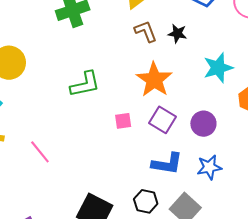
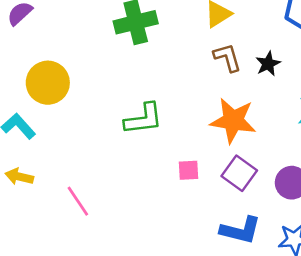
black star: (177, 34) -> (268, 64), turned 30
orange star: (154, 80) -> (233, 121), turned -30

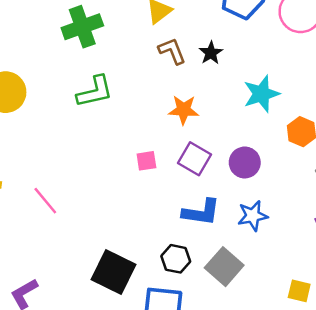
green L-shape: (144, 119) -> (95, 92), moved
orange star: (233, 121) -> (184, 110), size x0.7

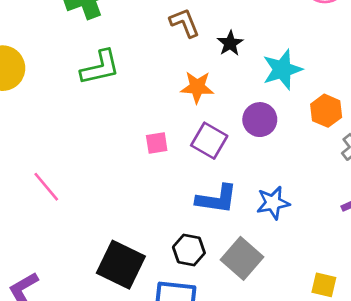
black star: (211, 53) -> (230, 43), moved
purple circle: (245, 162) -> (260, 120), moved

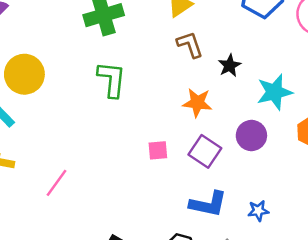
green L-shape: (100, 67) -> (112, 79), turned -75
pink line: (46, 187) -> (56, 183), turned 72
blue star: (273, 203) -> (258, 211), size x0.7

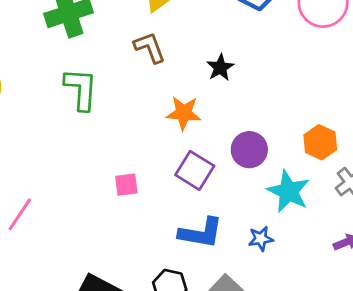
brown L-shape: (190, 44) -> (150, 47), moved
cyan star: (275, 92) -> (288, 191), moved, turned -30
pink square: (158, 150) -> (126, 185), moved

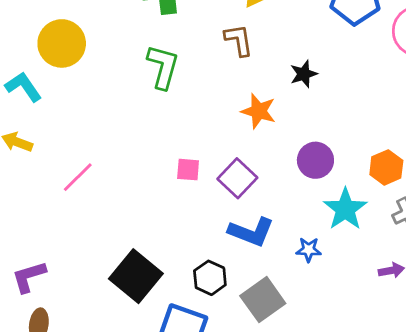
purple square: (195, 170) -> (237, 178), moved

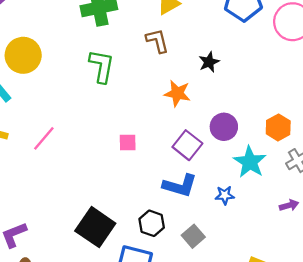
pink line: (78, 177) -> (44, 138), moved
purple square: (237, 178) -> (187, 145), moved
gray square: (263, 300) -> (193, 236), size x0.7

